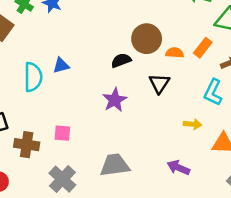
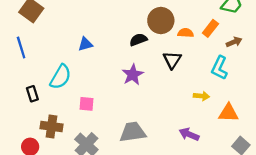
cyan semicircle: (33, 77) -> (61, 77), moved, turned 30
brown cross: (27, 145) -> (52, 126), moved

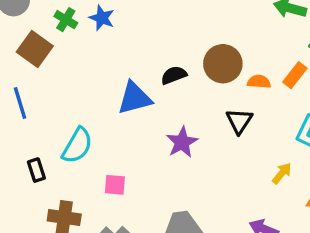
black semicircle: (138, 40) -> (174, 75), moved
blue triangle: (85, 44) -> (135, 98), moved, size x1.6
yellow arrow: (201, 96) -> (282, 173), turned -56

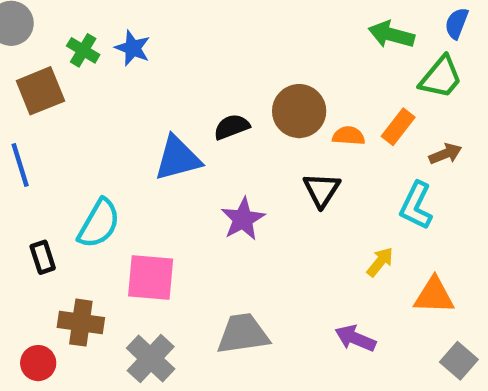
brown square: (35, 49) -> (40, 91), turned 32
pink square: (115, 185) -> (151, 278), size x1.6

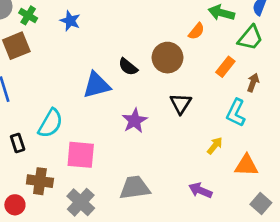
green cross: (83, 50) -> (28, 15), moved
black semicircle: (232, 127) -> (128, 67), turned -120
orange semicircle: (349, 136) -> (196, 31), moved, turned 126
brown arrow: (445, 154) -> (253, 83), turned -48

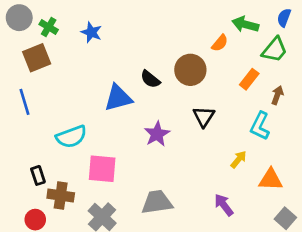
cyan semicircle: (50, 123) -> (71, 137), turned 40
black rectangle: (18, 143) -> (38, 175), moved
purple arrow: (200, 190) -> (224, 205), turned 30

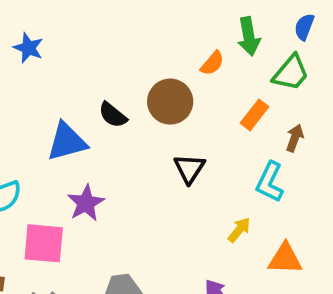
green arrow: (245, 24) -> (249, 36), turned -115
purple star: (157, 134) -> (86, 203), moved

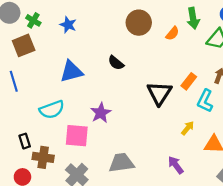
brown circle: (170, 102) -> (139, 23), moved
orange rectangle: (254, 115) -> (189, 81), moved
blue triangle: (67, 142) -> (71, 72), moved
black triangle: (189, 169) -> (159, 93), size x1.4

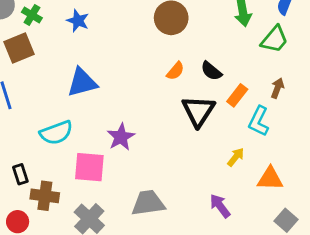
orange semicircle: (172, 33) -> (175, 71), moved
black semicircle: (116, 63) -> (211, 71), moved

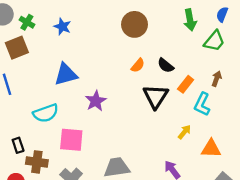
purple star: (121, 137) -> (96, 101), moved

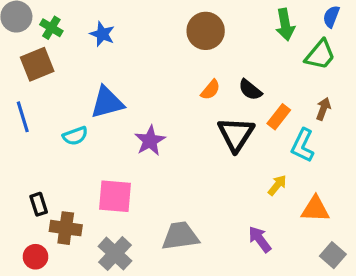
cyan semicircle: (46, 113) -> (75, 136), moved, size x0.7

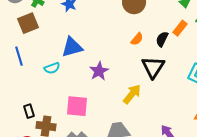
black semicircle: (250, 90) -> (162, 39), turned 77
orange rectangle: (279, 117) -> (180, 28), moved
yellow arrow: (277, 185) -> (132, 94), moved, size x1.5

